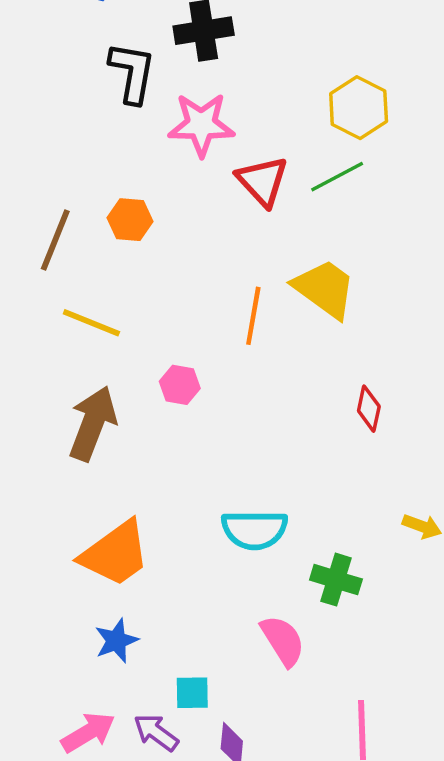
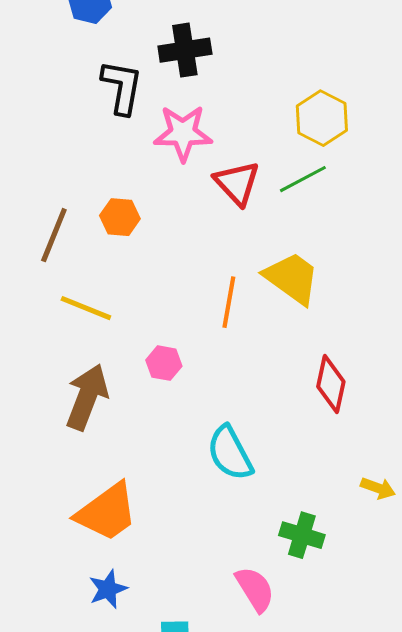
red diamond: (369, 409) -> (331, 384), size x1.4
cyan semicircle: (254, 530) -> (230, 453), moved, turned 62

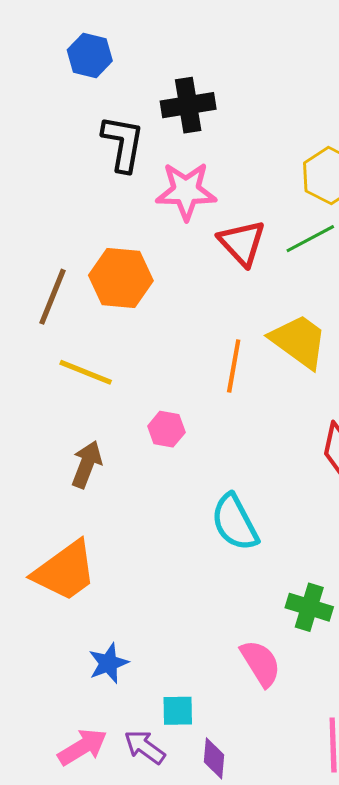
orange hexagon: (120, 217) -> (121, 278), size x1.5
brown arrow: (87, 397) -> (87, 464), size x0.7
orange trapezoid: (107, 512) -> (65, 571), moved

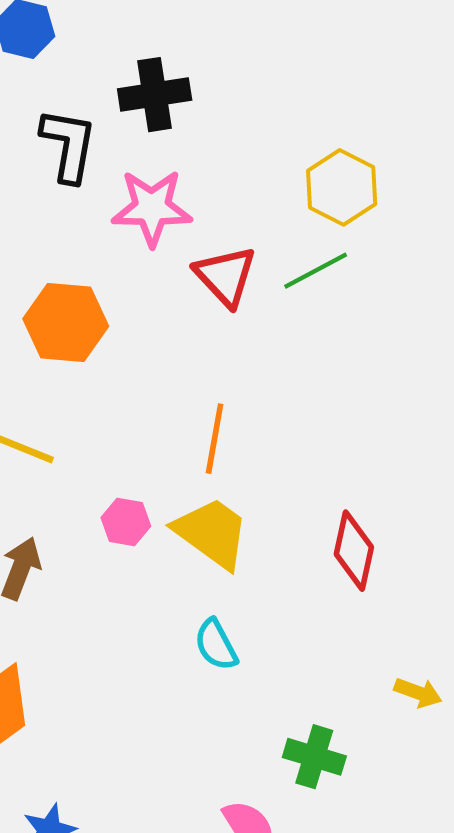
yellow trapezoid: (299, 341) -> (212, 533), moved
cyan semicircle: (235, 522) -> (216, 645), size x0.7

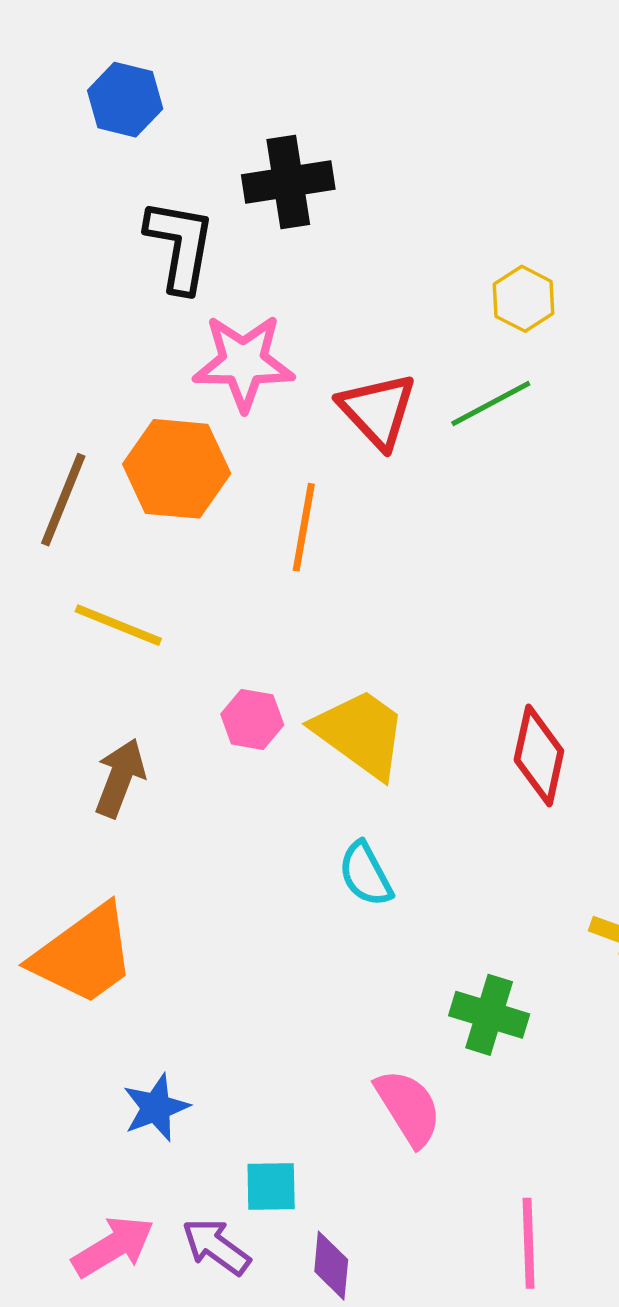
yellow hexagon: (342, 187) -> (523, 299), size x0.7
pink star: (152, 208) -> (244, 362), moved
orange line: (215, 439) -> (304, 527), moved

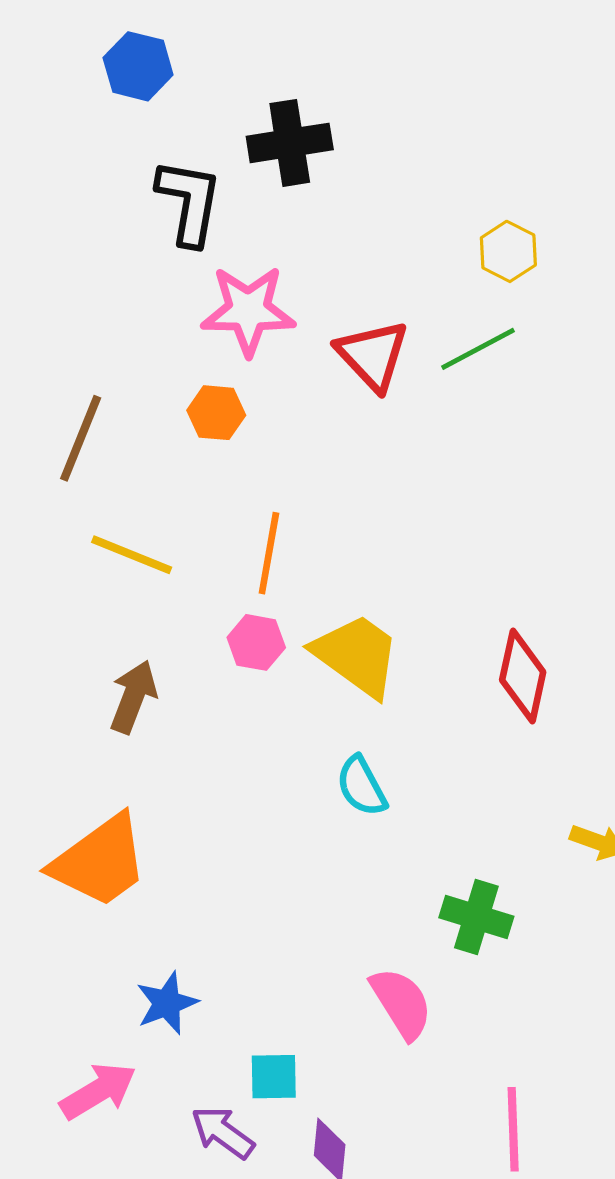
orange hexagon: (177, 469) -> (216, 413), moved, size x0.6
orange line: (304, 527) -> (269, 553), moved
pink arrow: (113, 1247) -> (98, 1091), moved

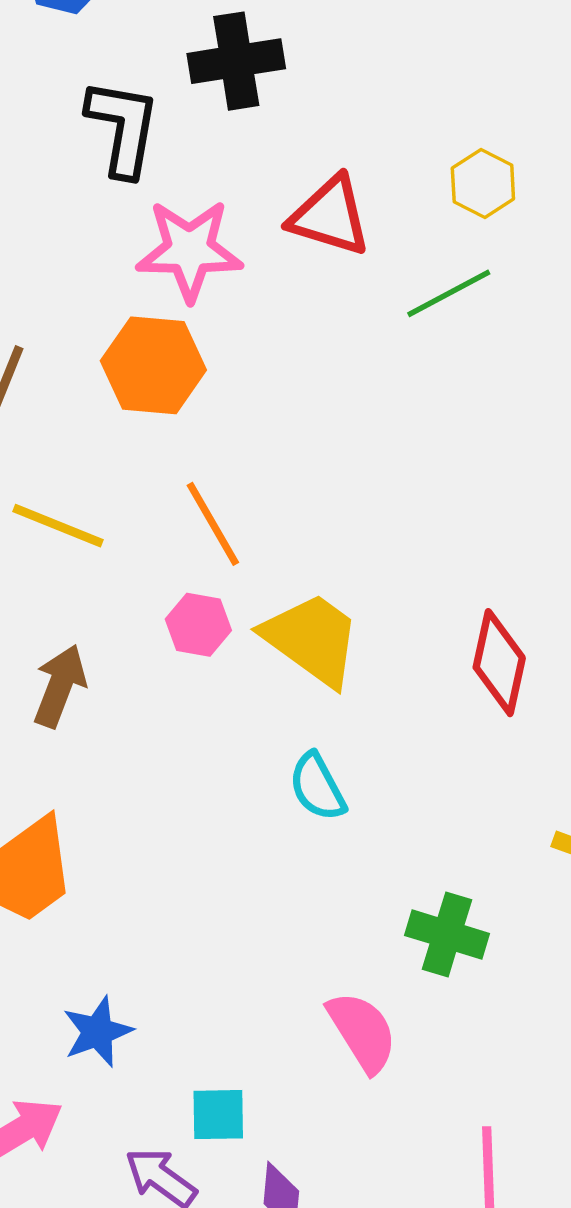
red triangle: (373, 355) -> (330, 216), moved, turned -30
orange hexagon: (216, 413) -> (153, 365), size x1.6
orange line: (269, 553) -> (213, 524), turned -40

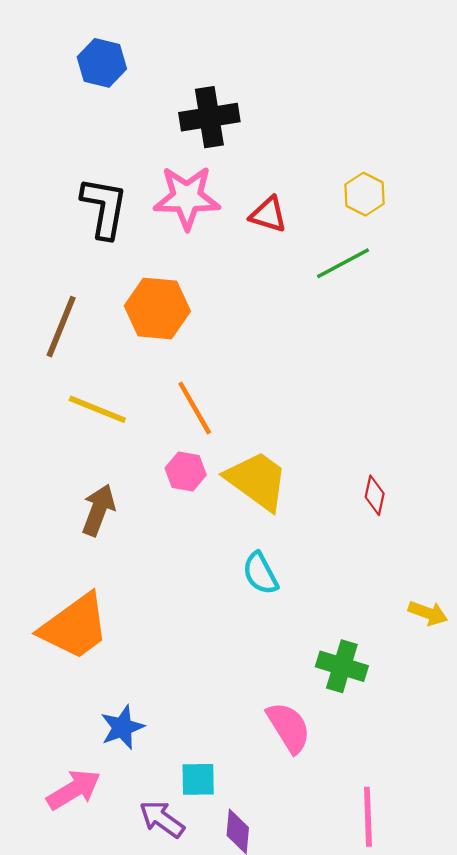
black L-shape: (123, 128) -> (104, 208), moved
red triangle: (330, 216) -> (268, 215), size x0.7
pink star: (189, 250) -> (187, 198), moved
red diamond: (499, 663) -> (375, 495), size x0.6

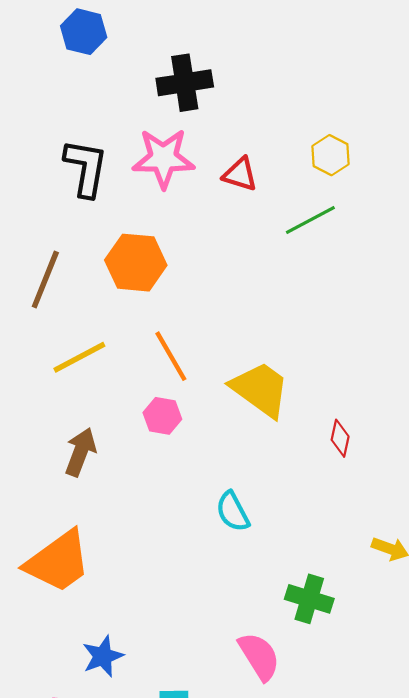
yellow line: (97, 409) -> (79, 357), turned -50
yellow trapezoid: (257, 481) -> (260, 389), moved

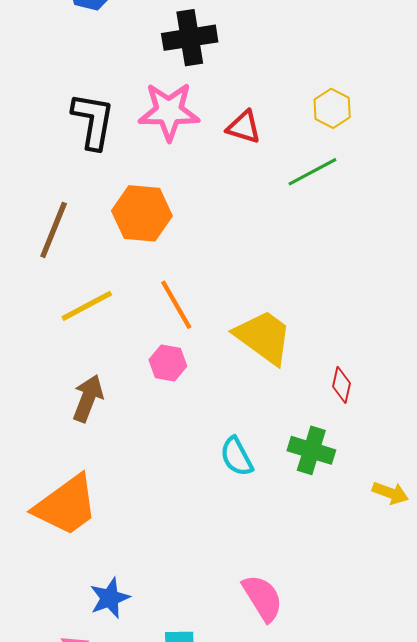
green cross: (309, 599) -> (311, 450), moved

